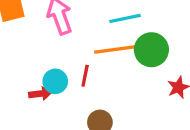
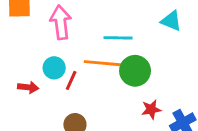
cyan circle: (55, 81) -> (54, 68), moved

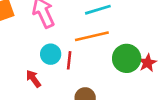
green circle: (135, 71) -> (127, 58), moved
red arrow: (28, 87) -> (33, 79), turned -114

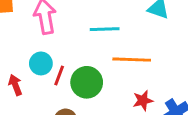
orange line: (92, 36) -> (132, 60), moved
green circle: (127, 58) -> (87, 82), moved

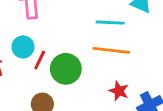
cyan line: (105, 29) -> (110, 23), moved
red star: (143, 101) -> (119, 91), turned 30

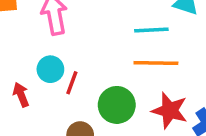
green circle: (66, 69) -> (117, 105), moved
red star: (119, 91) -> (170, 110), size x1.5

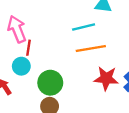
red line: (72, 83) -> (28, 48), moved
green circle: (117, 105) -> (50, 83), moved

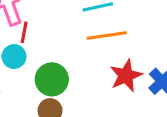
red star: (106, 78) -> (126, 76), turned -30

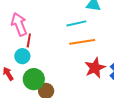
green circle: (52, 79) -> (34, 79), moved

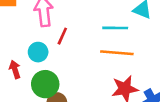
red line: (29, 40) -> (62, 36), moved

